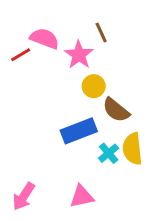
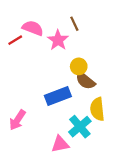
yellow circle: (94, 86) -> (79, 66), moved
cyan cross: (109, 153) -> (80, 127), moved, size x1.5
pink arrow: (24, 196) -> (17, 120), moved

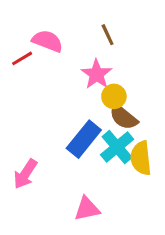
pink star: (58, 40) -> (97, 74), moved
blue rectangle: (58, 96) -> (84, 139), turned -30
cyan cross: (80, 127) -> (117, 147), moved

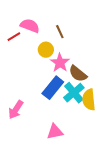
brown line: (108, 35) -> (60, 32), moved
pink star: (97, 74) -> (60, 63), moved
yellow circle: (114, 96) -> (46, 50), moved

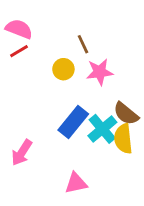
pink semicircle: (30, 26) -> (19, 29), moved
pink star: (60, 63) -> (100, 72), moved, turned 30
brown semicircle: (78, 74) -> (126, 114), moved

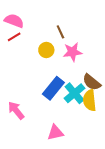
pink arrow: (22, 153) -> (16, 110), turned 108

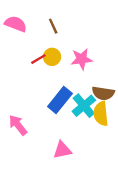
brown line: (60, 32) -> (53, 26), moved
red line: (14, 37) -> (38, 59), moved
brown semicircle: (92, 82) -> (103, 93), turned -30

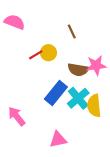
brown line: (53, 26) -> (72, 32), moved
pink star: (82, 59) -> (96, 65), moved
brown semicircle: (103, 93) -> (78, 70), moved

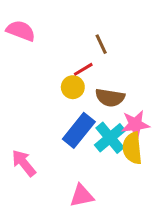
yellow circle: (48, 53) -> (73, 87), moved
red line: (36, 55) -> (83, 69), moved
pink star: (96, 65) -> (135, 124), moved

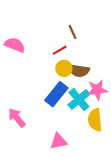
pink semicircle: (21, 31) -> (15, 45), moved
yellow circle: (73, 87) -> (64, 68), moved
yellow semicircle: (132, 148) -> (95, 120), moved

